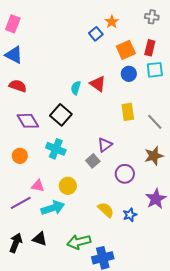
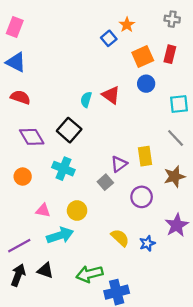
cyan square: (155, 70) -> (179, 104), moved
yellow rectangle: (128, 112) -> (145, 156), moved
purple line: (21, 203) -> (19, 246), moved

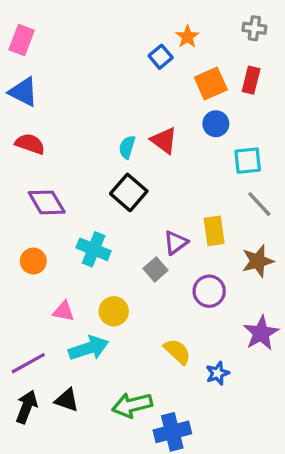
cyan square: (179, 104) -> (248, 161), moved
black square: (69, 130) -> (129, 192), moved
blue star: (147, 243) -> (218, 373), moved

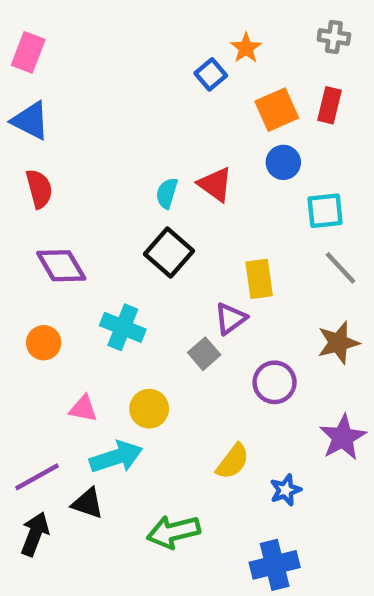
red semicircle: (30, 144) -> (39, 189), turned 56
yellow rectangle: (214, 231) -> (259, 279), moved
yellow semicircle: (177, 351) -> (233, 461), turned 84
black triangle: (67, 400) -> (88, 503), moved
blue cross: (172, 432) -> (275, 565), moved

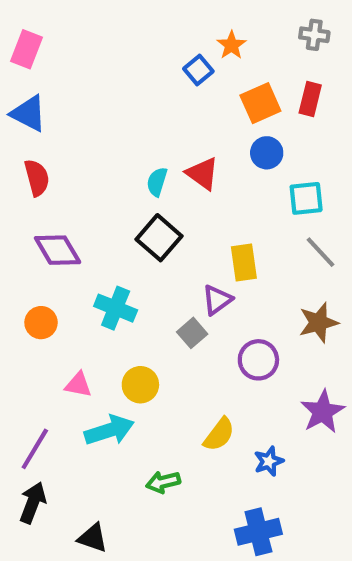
purple line: (37, 477) -> (35, 449), turned -30
black triangle: (88, 503) -> (93, 538), moved
green arrow: (173, 532) -> (163, 482), moved, size x0.7

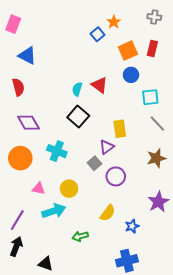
blue triangle: (29, 113) -> (27, 56), moved
orange circle: (41, 323) -> (20, 158), size x1.5
purple circle: (258, 360) -> (116, 176), moved

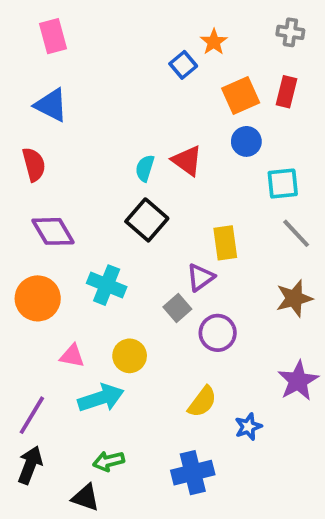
pink rectangle: (13, 24) -> (53, 36), moved, turned -36
green arrow: (80, 236) -> (109, 461), moved
blue cross: (127, 261) -> (193, 473), moved

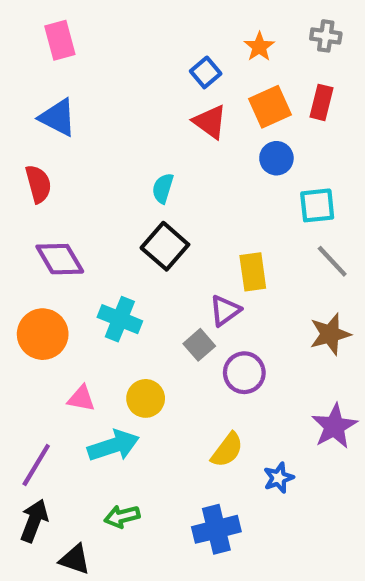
orange star: (214, 42) -> (259, 47), moved
red triangle: (187, 161) -> (210, 122), moved
black triangle: (86, 498) -> (75, 559), moved

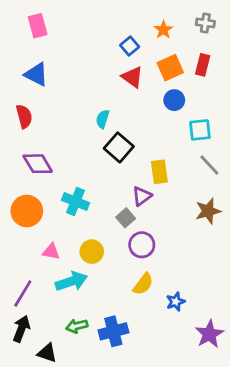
black square: (165, 246) -> (119, 147), moved
purple circle: (244, 373) -> (142, 245), moved
purple star: (334, 426) -> (209, 334), moved
blue cross: (216, 529) -> (113, 331), moved

